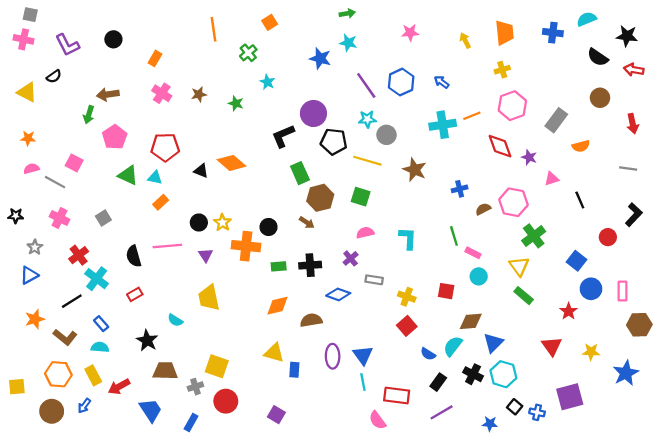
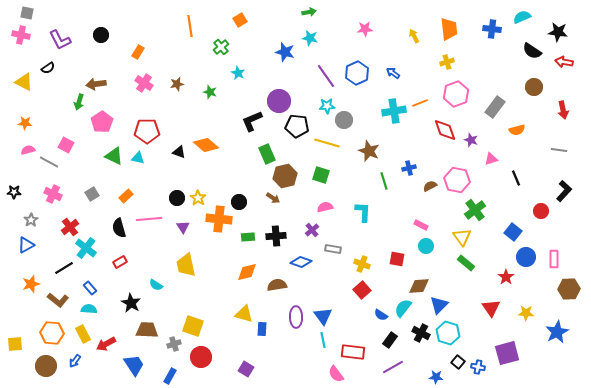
orange rectangle: (161, 202) -> (126, 196), moved
green line: (454, 236) -> (384, 181), moved

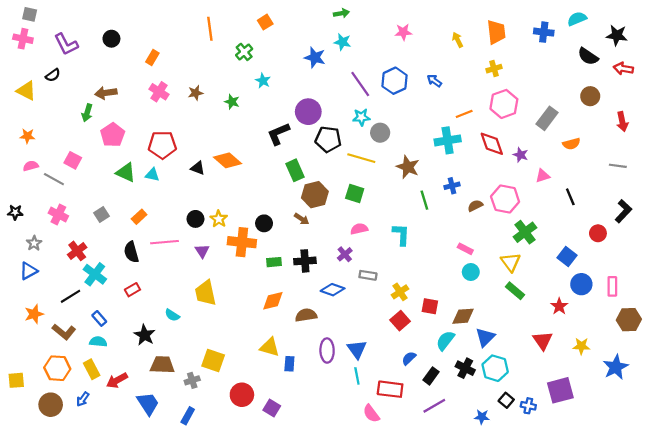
cyan cross: (394, 111) -> (448, 140), moved
red square: (397, 259) -> (430, 306), moved
yellow cross: (362, 264) -> (400, 292), turned 35
blue semicircle: (381, 315) -> (409, 358), moved, turned 104
red circle: (201, 357) -> (242, 395), moved

